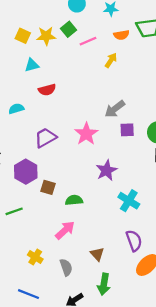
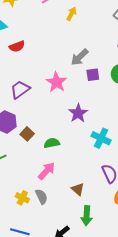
brown square: (48, 187) -> (27, 134), turned 32
gray semicircle: (66, 267) -> (41, 197), moved

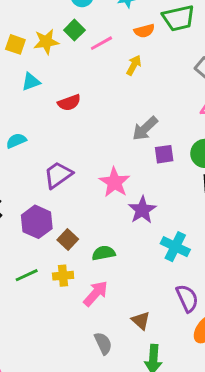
red semicircle: (17, 46) -> (69, 103), moved
pink star: (56, 82) -> (115, 182), moved
gray semicircle: (41, 197) -> (103, 343), moved
yellow cross: (22, 198) -> (63, 276), moved, turned -32

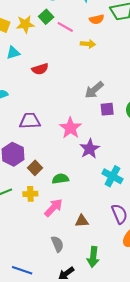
pink line: (101, 43) -> (65, 27), turned 56
yellow arrow: (134, 65) -> (88, 44), turned 64
purple trapezoid: (58, 175) -> (30, 121), turned 30
brown triangle: (141, 321) -> (82, 221), moved, turned -48

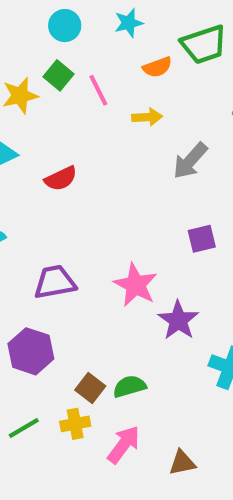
pink line: (65, 27) -> (98, 90), turned 42
gray arrow: (94, 90) -> (190, 161), moved
brown square: (35, 168) -> (90, 388), moved

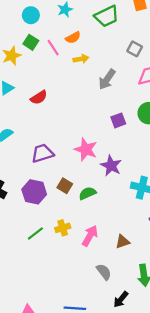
orange semicircle: (157, 67) -> (73, 38), moved
green semicircle: (129, 386) -> (87, 193), moved
brown square: (90, 388) -> (65, 186), moved

